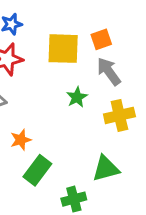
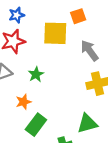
orange square: (101, 39) -> (78, 16), moved
green star: (77, 97) -> (36, 74), moved

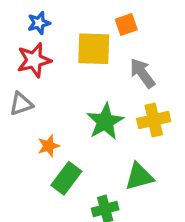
green star: (36, 74) -> (105, 122), moved, size x1.6

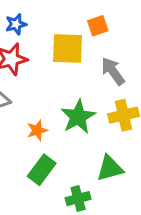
orange star: (49, 146) -> (37, 130), moved

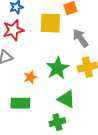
green triangle: (110, 168) -> (66, 99), moved, turned 42
green rectangle: (42, 170) -> (20, 103), moved, turned 54

